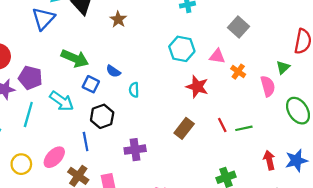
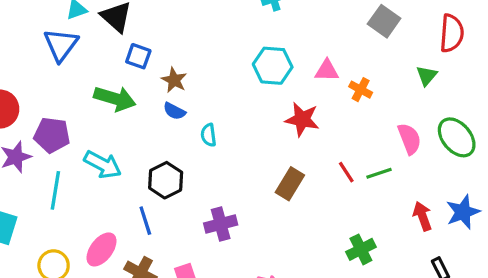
brown star: (118, 19) -> (174, 80), moved
gray square: (238, 27) -> (384, 21), moved
blue square: (91, 84) -> (138, 56), moved
pink semicircle: (268, 86) -> (409, 139), moved

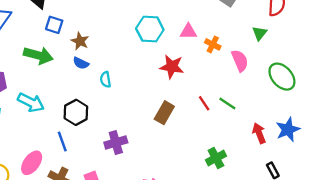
pink semicircle: (409, 139) -> (240, 61), moved
green line: (379, 173) -> (227, 104), turned 54

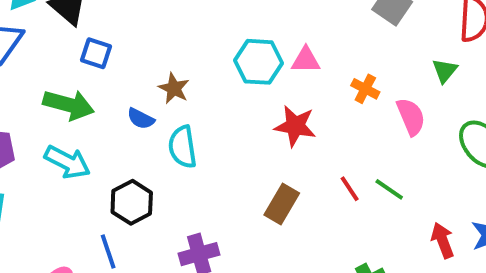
pink triangle: (188, 31) -> (306, 60), moved
brown star: (80, 41) -> (174, 88), moved
cyan semicircle: (106, 80) -> (182, 147), size x1.5
cyan arrow: (31, 102) -> (67, 162), moved

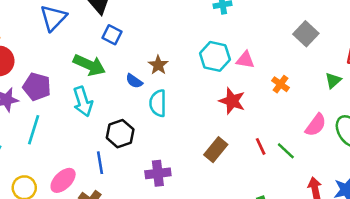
pink semicircle: (411, 117) -> (316, 125), moved, turned 50
cyan arrow: (67, 162) -> (83, 102), turned 36

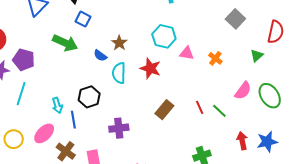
pink triangle: (245, 60) -> (187, 53), moved
red star: (232, 101) -> (150, 68), moved
cyan arrow: (83, 102) -> (57, 105), moved, size x0.7

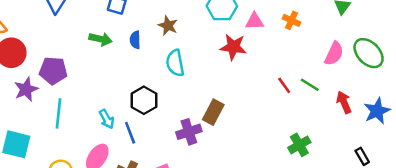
green arrow: (65, 43) -> (100, 39), size x0.7
blue semicircle: (100, 56) -> (135, 40), moved, turned 64
red star: (150, 68) -> (233, 47), moved
brown rectangle: (164, 110) -> (213, 112), moved
red arrow: (242, 141) -> (344, 102), moved

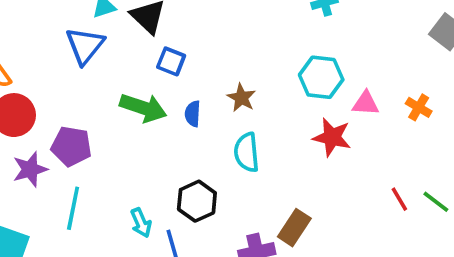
green arrow: (100, 39) -> (143, 108), size x1.4

